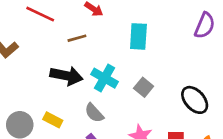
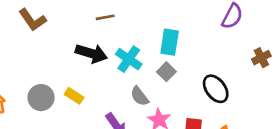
cyan rectangle: (138, 36) -> (170, 42), moved
gray semicircle: (94, 113) -> (139, 96), moved

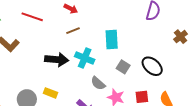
brown line: (105, 17) -> (73, 31), moved
gray square: (166, 72) -> (123, 67), moved

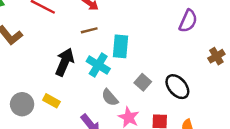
cyan rectangle: (112, 39) -> (120, 46), moved
black arrow: (57, 60) -> (65, 62), turned -80

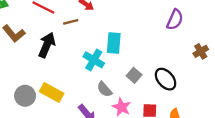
brown line: (89, 30) -> (71, 22), moved
black arrow: (65, 62) -> (47, 45), moved
yellow rectangle: (51, 101) -> (52, 93), size x1.5

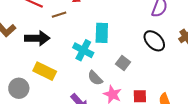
black arrow: (47, 45) -> (37, 38), turned 70
black ellipse: (166, 79) -> (154, 41), moved
yellow rectangle: (52, 93) -> (45, 71), moved

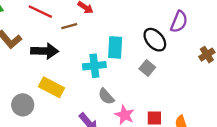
black ellipse: (154, 41) -> (155, 40), moved
cyan cross: (83, 50) -> (94, 66), turned -36
gray square: (123, 63) -> (147, 68), moved

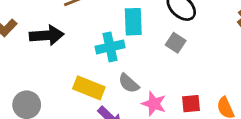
yellow rectangle: (51, 87) -> (89, 88), moved

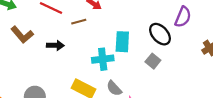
black arrow: (47, 35) -> (55, 45), size x0.7

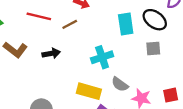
cyan rectangle: (122, 42) -> (126, 24), moved
gray square: (153, 61) -> (153, 48), turned -32

